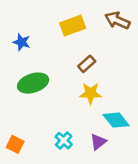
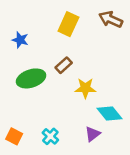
yellow rectangle: (73, 26) -> (68, 24), turned -45
brown rectangle: (87, 64) -> (64, 65), moved
cyan cross: (64, 141) -> (50, 136), moved

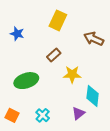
brown arrow: (111, 19) -> (94, 39), moved
green ellipse: (31, 78) -> (26, 81), moved
cyan diamond: (110, 113) -> (93, 96), turned 45

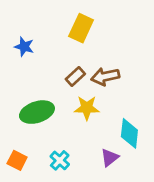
brown arrow: (94, 39) -> (105, 76), moved, turned -36
yellow star: (72, 74) -> (87, 108), moved

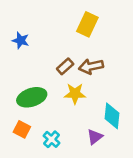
yellow rectangle: (81, 28) -> (87, 24), moved
orange square: (17, 160) -> (22, 129), moved

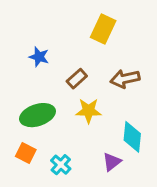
blue star: (21, 40) -> (39, 57), moved
brown arrow: (91, 66) -> (125, 79), moved

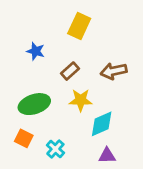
yellow rectangle: (103, 29) -> (79, 26), moved
cyan diamond: (132, 137) -> (102, 124), moved, turned 60
purple triangle: (112, 162) -> (107, 156), moved, turned 36

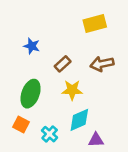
yellow rectangle: (79, 26) -> (95, 23), moved, turned 50
green ellipse: (34, 104) -> (31, 94), turned -52
cyan diamond: (102, 124) -> (79, 120), moved

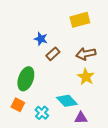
blue star: (32, 46) -> (41, 39), moved
yellow star: (72, 90) -> (86, 77), moved, turned 30
cyan diamond: (79, 120) -> (67, 101), turned 70

